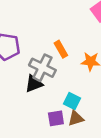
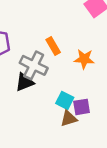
purple square: (56, 118) -> (82, 107), moved

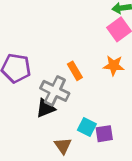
orange star: (84, 59) -> (114, 65), moved
brown triangle: (69, 119) -> (63, 146), moved, turned -48

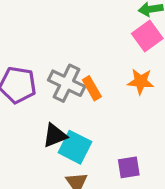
gray cross: (55, 91) -> (67, 83), moved
cyan square: (87, 127) -> (75, 147), moved, size x1.4

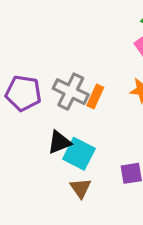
orange rectangle: (92, 88) -> (95, 96), turned 55

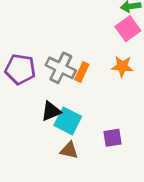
brown triangle: (81, 188) -> (69, 150), turned -42

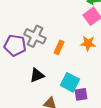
gray cross: (61, 68) -> (35, 36), moved
cyan square: (68, 121) -> (70, 82), moved

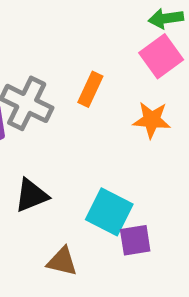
orange rectangle: (59, 47) -> (90, 89), moved

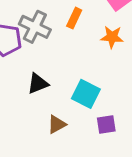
purple square: (135, 240) -> (106, 124), moved
brown triangle: (62, 261) -> (57, 124), turned -42

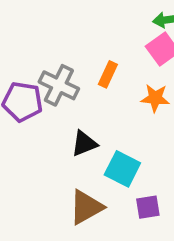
black triangle: (38, 84) -> (84, 143), moved
brown triangle: (57, 124) -> (86, 207), size x1.5

